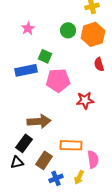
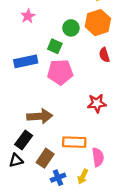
green circle: (68, 30) -> (71, 28), moved
green square: (45, 56) -> (55, 46), moved
red star: (85, 100) -> (97, 103), moved

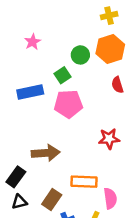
green square: (55, 46) -> (62, 75), turned 32
black rectangle: (24, 140) -> (16, 177), moved

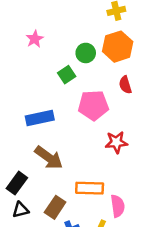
blue rectangle: (30, 92) -> (40, 118), moved
pink pentagon: (68, 104) -> (93, 105), moved
brown arrow: (46, 153) -> (49, 158), turned 40

